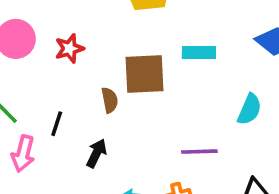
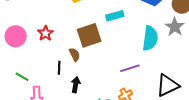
cyan semicircle: (249, 109) -> (150, 38), size x1.4
black line: (57, 124) -> (59, 68), moved

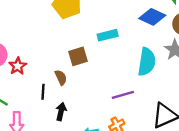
red star: (45, 33) -> (18, 66), moved
brown square: (89, 35) -> (78, 56), size x0.7

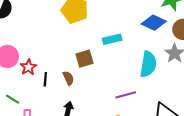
black line: (43, 92) -> (45, 79), moved

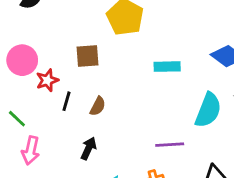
brown square: (84, 59) -> (88, 56), moved
brown semicircle: (68, 78) -> (98, 106), turned 40

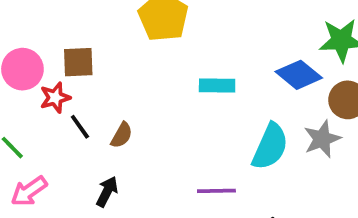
brown square: (88, 56) -> (78, 62), moved
black line: (67, 101) -> (80, 127), turned -54
pink arrow: (31, 150) -> (29, 191), turned 40

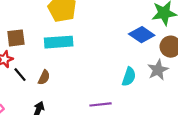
cyan rectangle: (217, 86) -> (59, 42), moved, size x1.4
cyan semicircle: (270, 147) -> (129, 77), size x0.7

